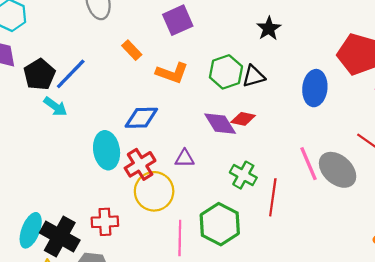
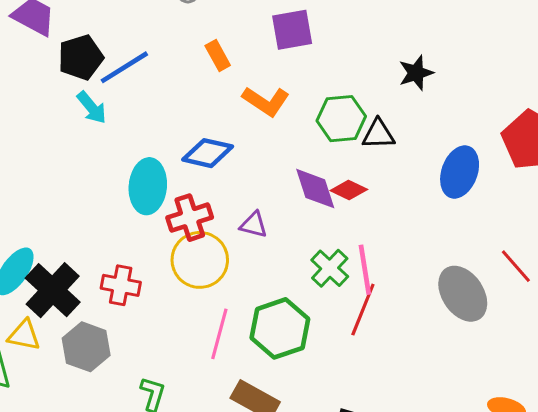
pink line: (308, 164) -> (365, 270), moved

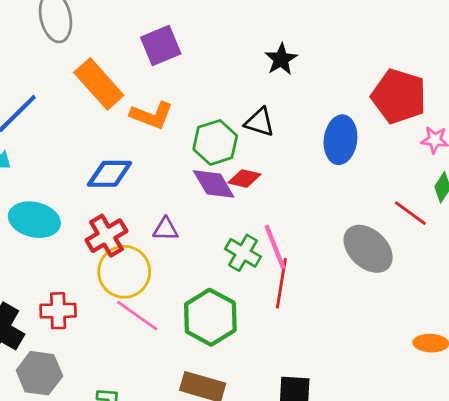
orange rectangle: (218, 56) -> (99, 84), size x1.8
green hexagon: (341, 119) -> (215, 142), moved
black triangle: (378, 134) -> (260, 122), turned 32
cyan ellipse: (148, 186) -> (34, 220), moved, turned -69
pink line: (219, 334) -> (137, 316), moved, turned -57

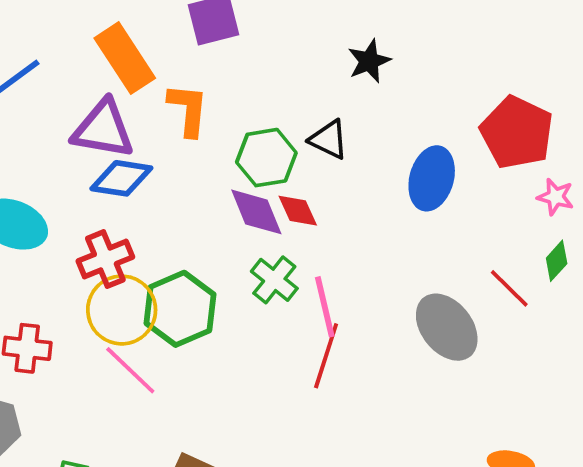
orange L-shape: (152, 115) -> (188, 110), turned -114
red diamond: (244, 178) -> (298, 211), turned 44
purple triangle: (166, 229) -> (103, 129), moved, size x1.8
green cross: (243, 253) -> (274, 280), moved
green hexagon: (210, 317) -> (180, 309), moved

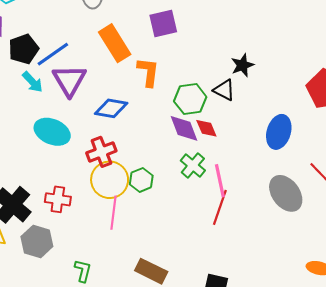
black star: (369, 61) -> (242, 65), moved
purple triangle: (103, 129) -> (69, 80), moved, turned 48
blue ellipse: (432, 178) -> (279, 132), moved
green hexagon: (180, 309) -> (141, 180), size x0.6
pink line: (130, 370) -> (114, 213), turned 52

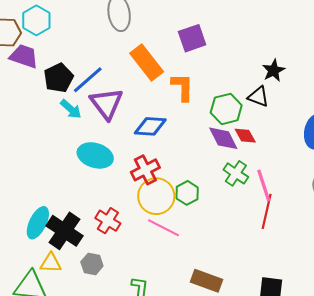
red cross: (58, 199) -> (108, 221), turned 30
pink line: (114, 213) -> (164, 228), turned -64
gray hexagon: (37, 241) -> (92, 264), size x0.7

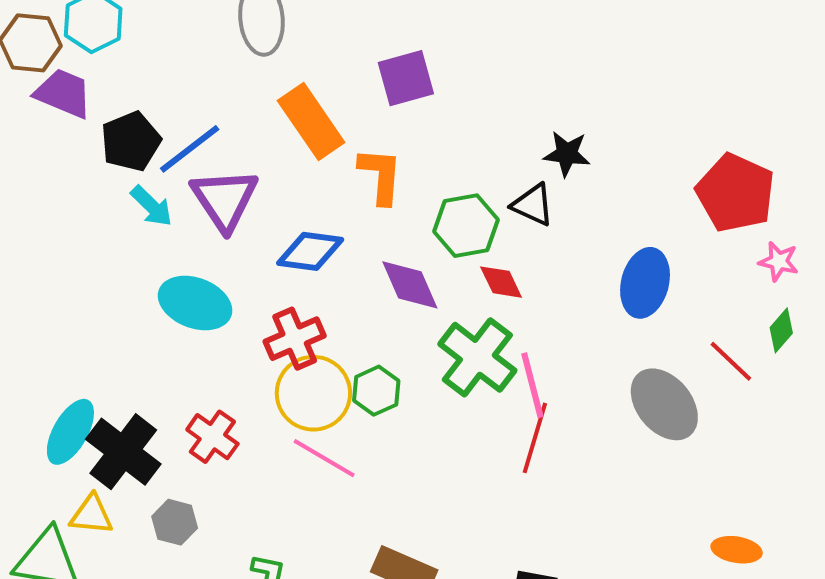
black star: (274, 70) -> (567, 154), turned 30
purple diamond: (223, 138) -> (410, 285), moved
green cross: (236, 173) -> (477, 357), size x1.5

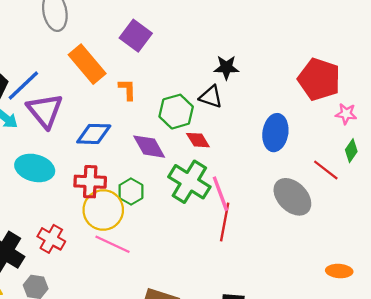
purple square: (406, 78) -> (136, 36), turned -32
orange L-shape: (380, 176) -> (127, 89), size x0.7
red cross: (295, 339) -> (90, 182), turned 32
green hexagon: (376, 391) -> (131, 192), moved

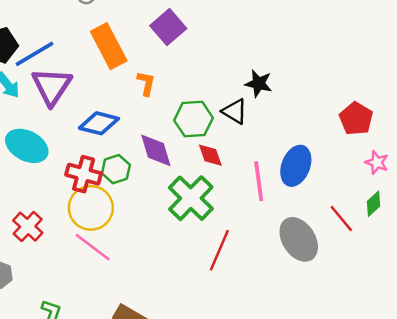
red pentagon: (319, 79) -> (356, 119), size x0.7
green hexagon: (131, 192) -> (116, 169), moved
pink line: (220, 194) -> (259, 181), moved

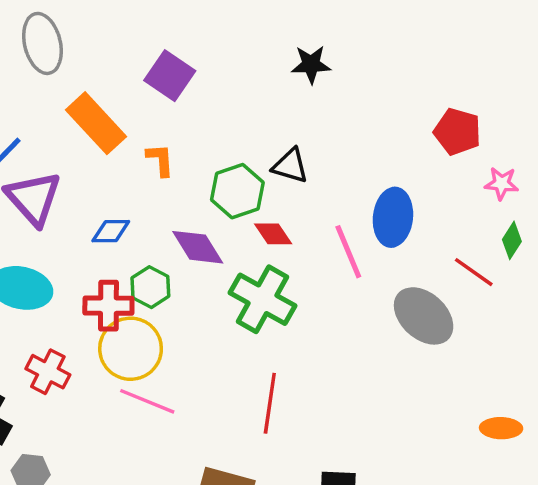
black star: (259, 83) -> (311, 64), moved
blue diamond: (99, 123) -> (111, 231), size x0.7
red cross: (28, 227) -> (48, 372), moved
red line: (219, 250) -> (270, 403), moved

